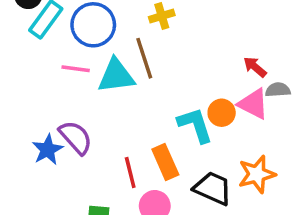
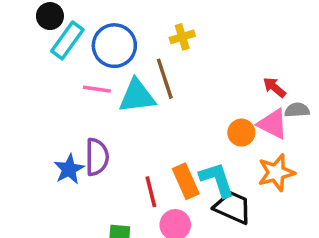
cyan L-shape: (195, 125) -> (217, 180), moved
purple semicircle: (76, 137) -> (97, 157), turned 42
orange star: (257, 174) -> (276, 173), moved

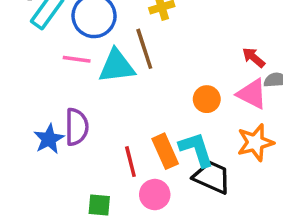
orange circle: (241, 133) -> (207, 99), moved

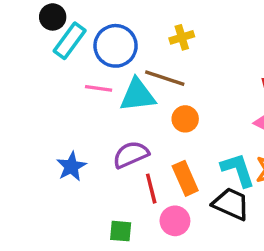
brown line: (144, 49) -> (165, 78), turned -54
orange circle: (207, 99) -> (185, 119), moved
purple semicircle: (77, 127) -> (131, 155), moved, turned -114
cyan L-shape: (196, 149) -> (238, 170), moved

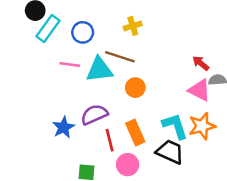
blue circle: (116, 46) -> (83, 32), size x0.7
blue star: (71, 166) -> (63, 127), moved

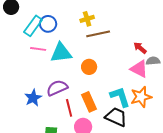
cyan rectangle: (48, 29) -> (33, 26), moved
brown line: (120, 57) -> (98, 34), moved, turned -30

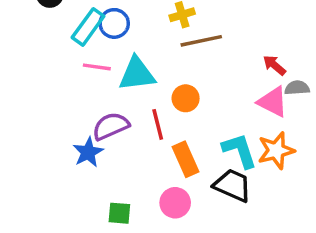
purple semicircle: (57, 88) -> (111, 126), moved
red line: (69, 108) -> (158, 124), moved

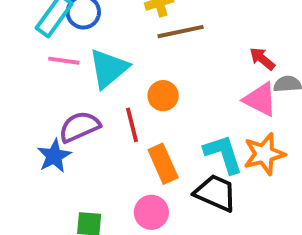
cyan triangle: (137, 74) -> (109, 68), turned -33

